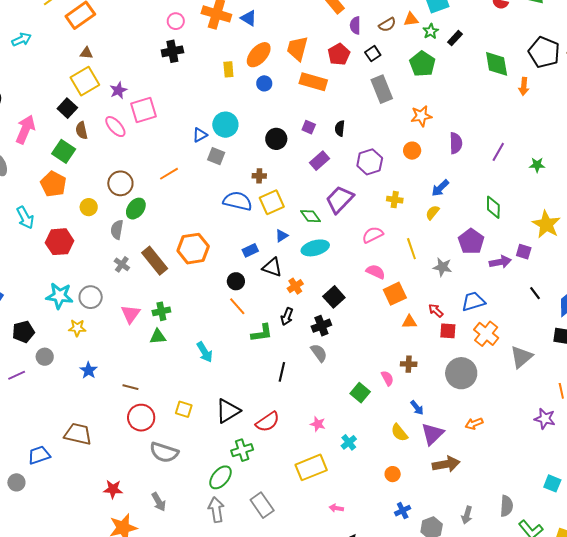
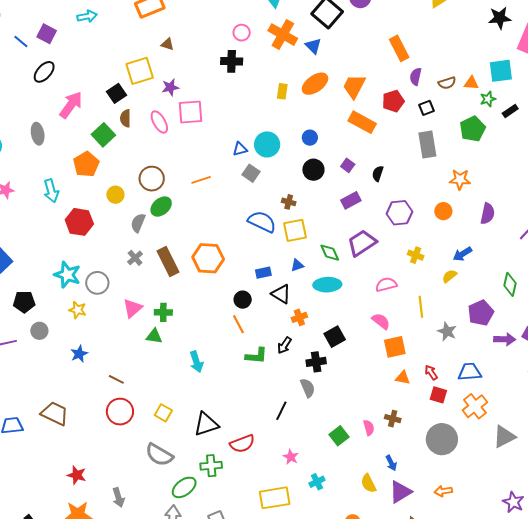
brown triangle: (86, 53) -> (168, 44), moved
blue circle: (264, 83) -> (310, 138), moved
black line: (282, 372) -> (281, 411), moved
gray semicircle: (164, 452) -> (159, 455), moved

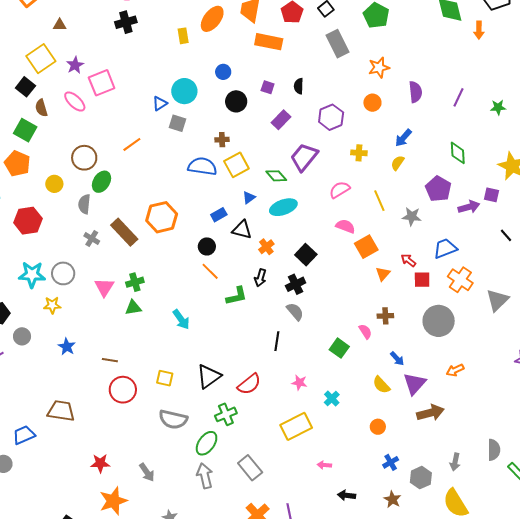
orange triangle: (403, 378) -> (383, 274), turned -42

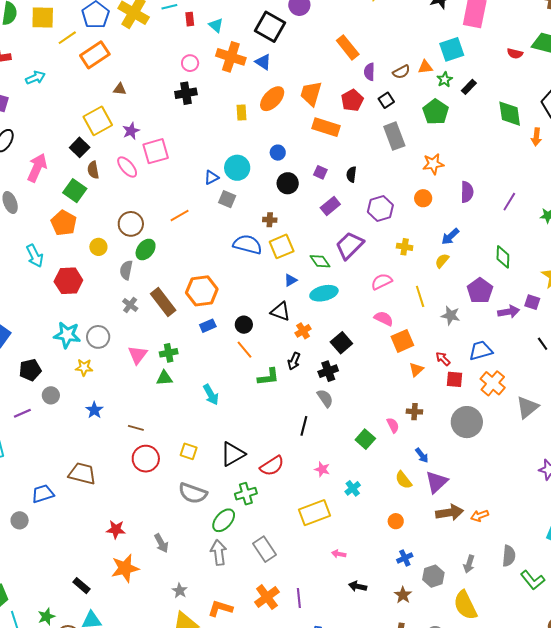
blue rectangle: (219, 215) -> (208, 326), moved
orange arrow: (455, 370) -> (480, 516), moved

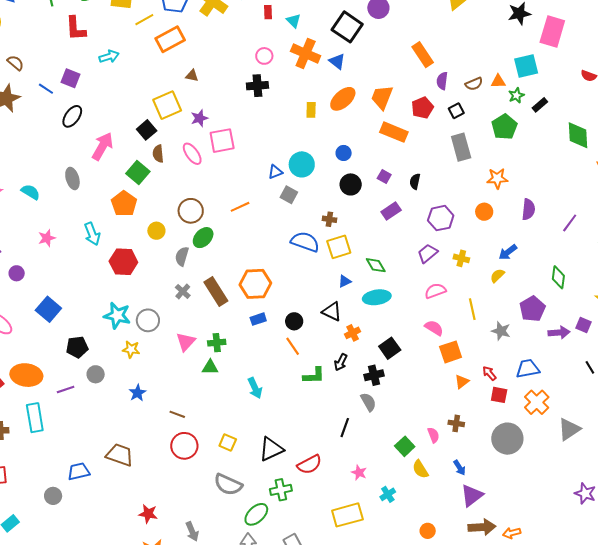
purple trapezoid: (350, 245) -> (428, 253), moved, size x0.7
yellow semicircle: (404, 480) -> (420, 469), moved

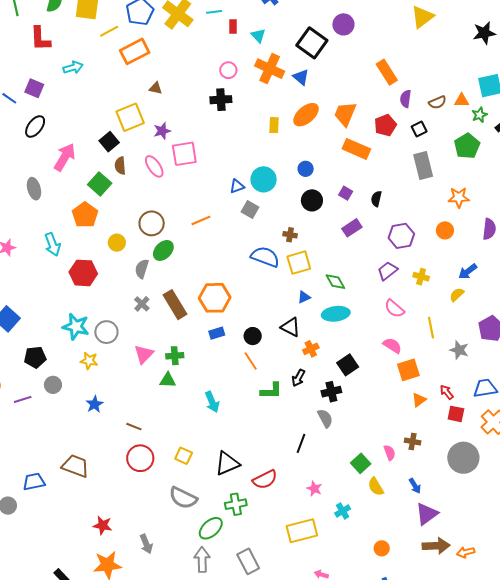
pink semicircle: (435, 291) -> (394, 309), turned -120

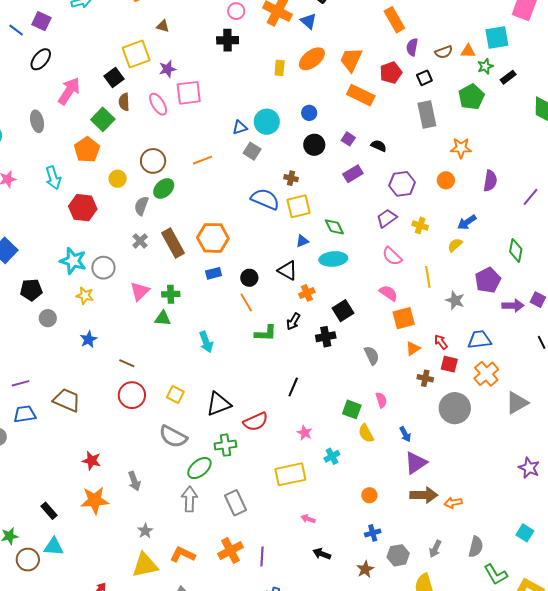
black semicircle: (376, 199) -> (379, 146), turned 98
purple line: (23, 399) -> (21, 383), moved
gray semicircle: (325, 418) -> (372, 355), moved
brown cross: (413, 441) -> (425, 378), moved
green square: (361, 463) -> (352, 409), turned -30

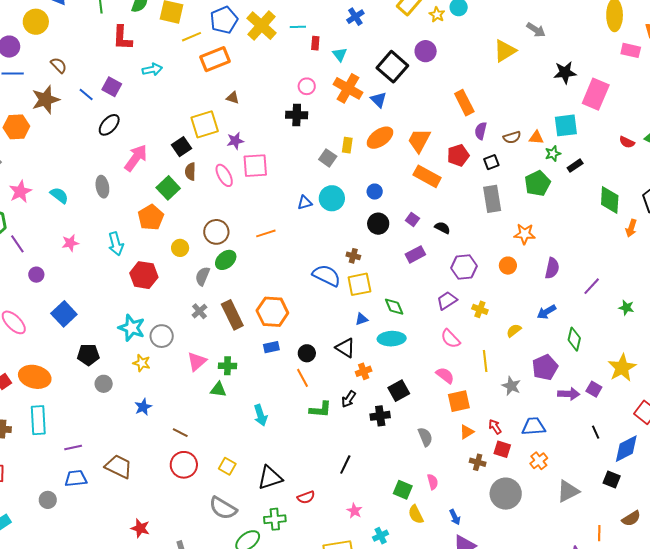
gray square: (252, 151) -> (328, 158), moved
blue arrow: (467, 222) -> (547, 312), moved
orange cross: (486, 374) -> (539, 461), size x0.7
red semicircle: (256, 422) -> (306, 497), size x0.7

